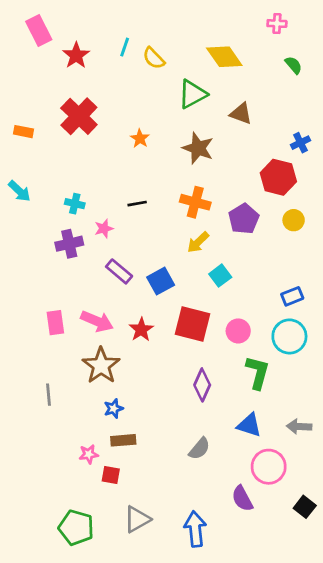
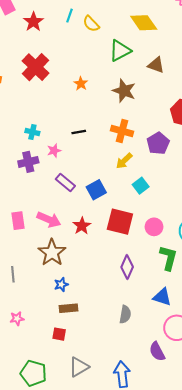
gray semicircle: (199, 449) -> (125, 314), turned -30
pink star: (89, 454) -> (17, 319), moved

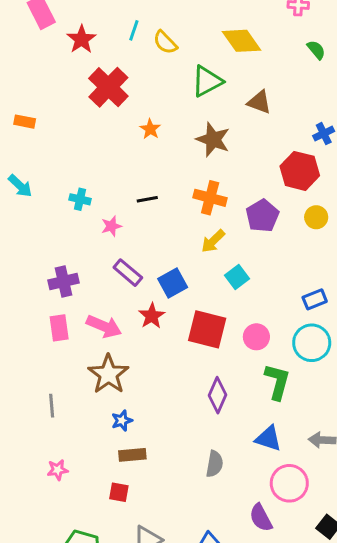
red cross: (35, 67) -> (108, 87), moved
purple cross: (28, 162) -> (64, 282), moved
red star: (82, 226) -> (152, 316), moved

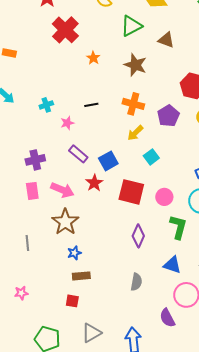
cyan cross: (80, 199) -> (46, 105), turned -32
pink star: (58, 470) -> (21, 293), moved

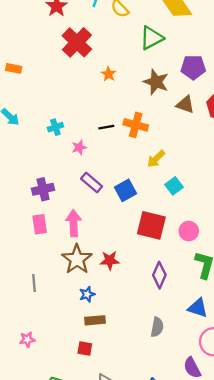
brown triangle: (166, 40) -> (185, 105), moved
orange cross: (133, 104) -> (136, 125), moved
purple pentagon: (168, 116) -> (193, 67), moved, turned 30
red star: (94, 183) -> (110, 260), moved, turned 30
pink arrow: (62, 190) -> (74, 223), turned -115

